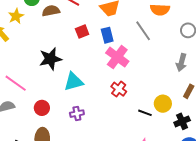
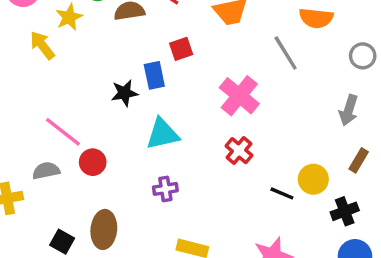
blue rectangle: (107, 35) -> (154, 75), moved
black star: (50, 59) -> (124, 93), size x0.7
red circle: (42, 108) -> (93, 162), moved

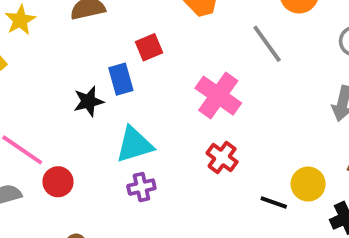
purple cross: (165, 189) -> (141, 187), moved

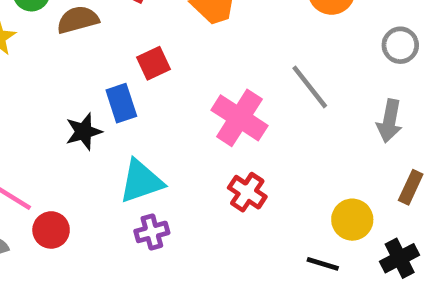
gray line: (267, 44) -> (310, 87), moved
black line: (274, 202) -> (323, 264), moved

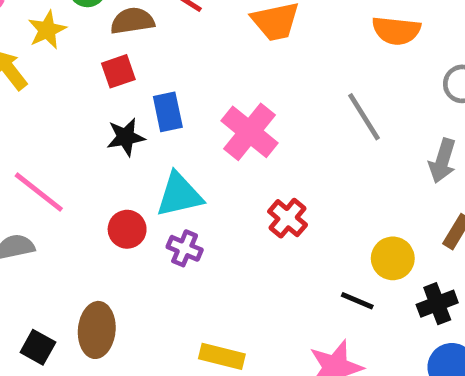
red square: (154, 63) -> (118, 71), moved
pink cross: (239, 118) -> (249, 132), moved
red circle: (51, 230) -> (127, 229), moved
purple cross: (152, 232) -> (185, 248), turned 32

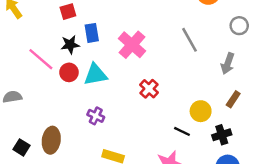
pink line: (39, 192) -> (41, 59), moved
red circle: (127, 229) -> (69, 72), moved
purple cross: (185, 248) -> (96, 116), moved

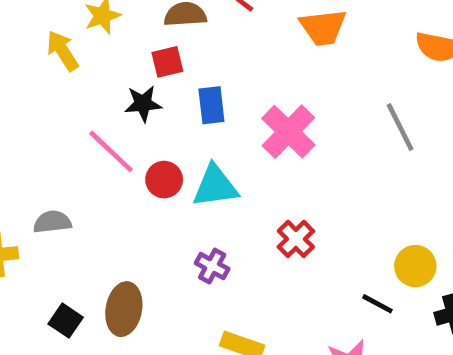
black star: (70, 45) -> (143, 104), moved
red cross: (149, 89) -> (296, 239), moved

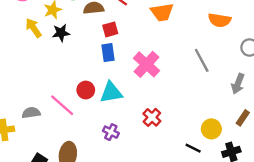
red square: (167, 62) -> (110, 29), moved
black star: (143, 104) -> (61, 33), moved
pink line: (111, 151) -> (62, 105), moved

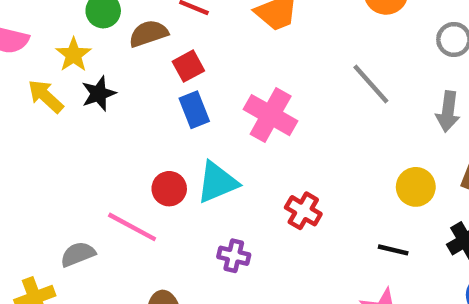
yellow circle: (211, 129) -> (416, 187), moved

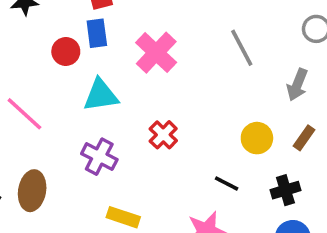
red circle: (169, 189) -> (66, 51), moved
purple cross: (234, 256) -> (99, 157), size x1.4

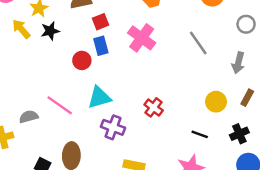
pink cross: (156, 53) -> (142, 38), moved
cyan triangle: (101, 95) -> (99, 97), moved

